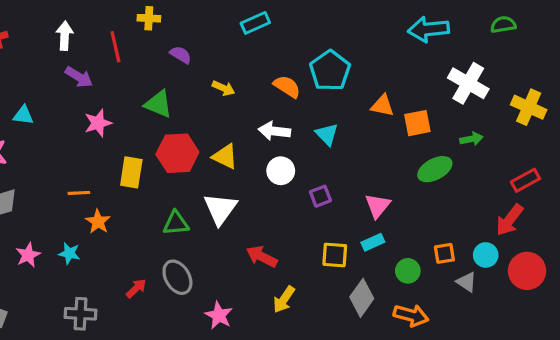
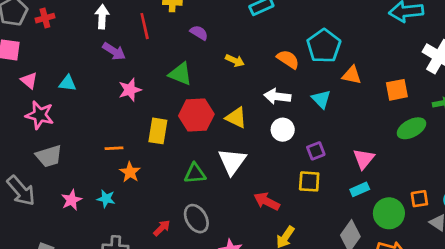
orange triangle: (382, 106) -> (352, 75), moved
yellow square: (335, 255) -> (309, 181), moved
green circle: (408, 271) -> (389, 213), size x1.5

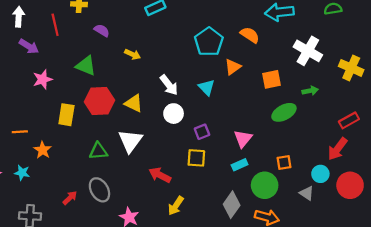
orange semicircle: (288, 59) -> (250, 35), moved
orange triangle: (352, 75) -> (233, 67), turned -48
white arrow: (277, 96) -> (169, 85), turned -135
orange line: (114, 148) -> (20, 132), moved
orange square: (419, 199) -> (284, 163), moved

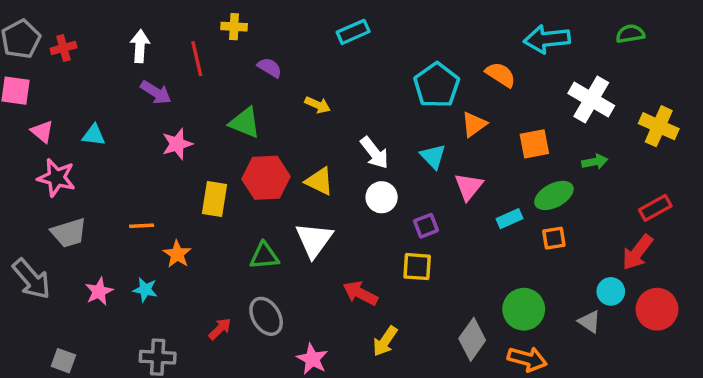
pink triangle: (243, 139) -> (469, 187), moved
orange square: (284, 163) -> (554, 238), moved
cyan rectangle: (240, 165) -> (509, 219), moved

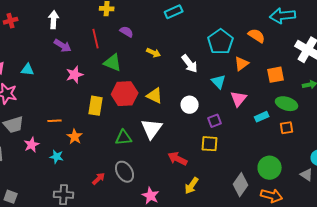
red line: (197, 59) -> (96, 39), moved
white arrow: (374, 153) -> (190, 64), moved
green ellipse: (554, 195) -> (287, 104), turned 45
pink star: (99, 291) -> (32, 145), moved

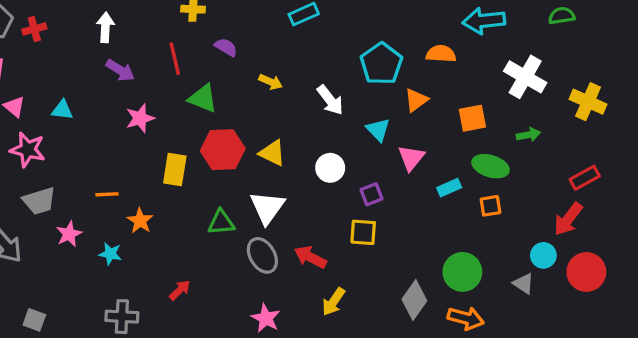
orange semicircle: (257, 36) -> (441, 54), turned -30
gray ellipse: (125, 172) -> (262, 255), moved

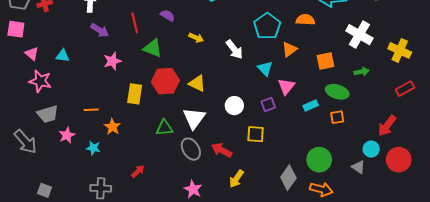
white circle: (330, 168) -> (234, 106), moved
red rectangle: (585, 178) -> (405, 89), moved
purple square: (371, 194) -> (268, 104), moved

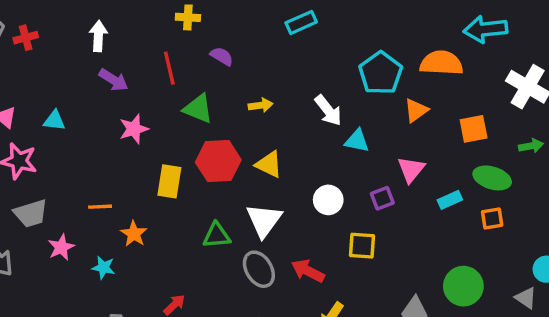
orange semicircle: (305, 20) -> (441, 63), size x1.4
yellow arrow: (196, 38) -> (261, 105), moved, turned -32
cyan triangle: (265, 68) -> (357, 141), moved, turned -35

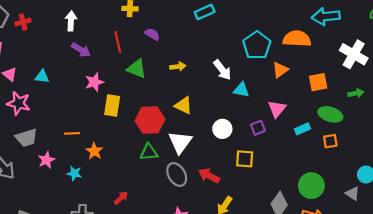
red hexagon: (218, 161) -> (150, 120), moved
yellow rectangle: (169, 181) -> (112, 105), moved

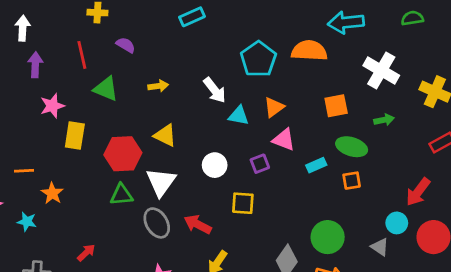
purple arrow: (81, 50) -> (35, 65), turned -120
orange triangle: (280, 70) -> (274, 107), moved
pink triangle: (277, 109) -> (284, 140), turned -48

